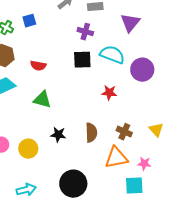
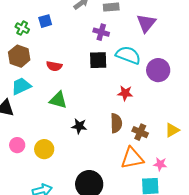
yellow triangle: (156, 130) -> (172, 130), turned 42
brown semicircle: (91, 133) -> (116, 123), moved
black star: (58, 135) -> (79, 126), moved

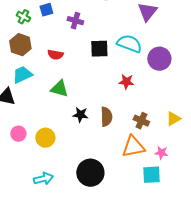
purple cross: (101, 32) -> (75, 21), moved
brown semicircle: (116, 123) -> (106, 117), moved

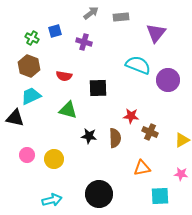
black square: (99, 49) -> (98, 88), moved
red star: (126, 82) -> (131, 116), moved
brown cross: (141, 121) -> (150, 132), moved
orange triangle: (133, 147) -> (142, 168), size x0.7
pink star: (161, 153) -> (181, 174), moved

